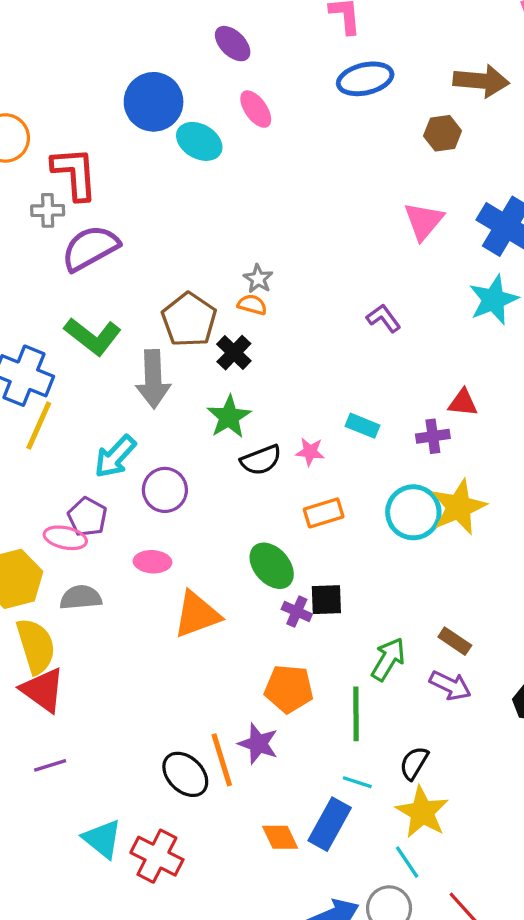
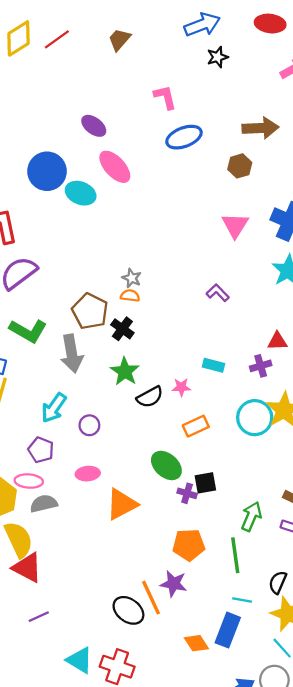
pink ellipse: (256, 109) -> (115, 167), size x1.4
purple circle: (165, 490) -> (89, 425), size x0.7
pink ellipse: (65, 538) -> (29, 481), moved

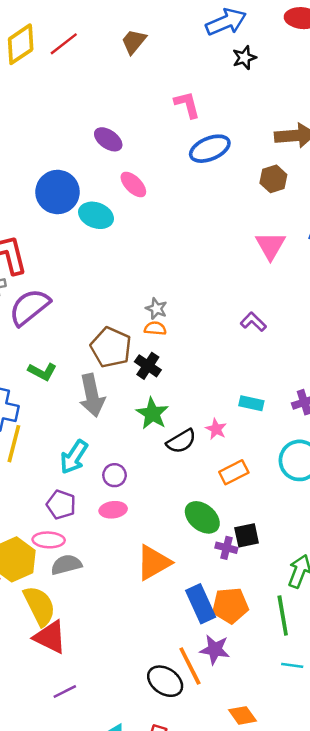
pink ellipse: (115, 167) -> (133, 184), size x0.7
green L-shape: (28, 331) -> (42, 372), size x0.7
pink star: (181, 387) -> (216, 429), turned 30
pink ellipse: (88, 474) -> (113, 510), moved
blue rectangle: (228, 630) -> (201, 604), moved, turned -44

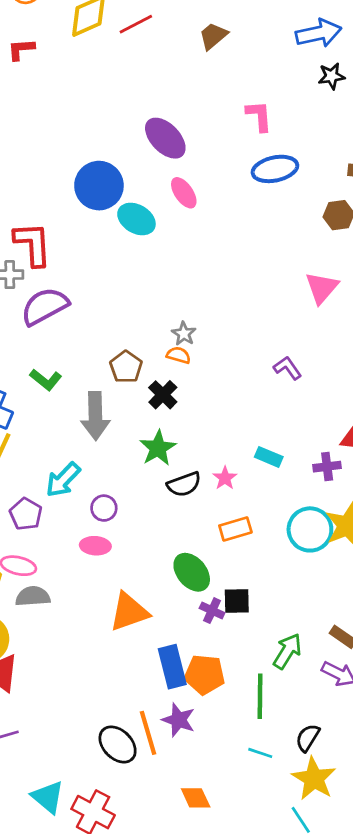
purple ellipse: (108, 139) -> (165, 138), size x1.4
brown pentagon: (111, 347) -> (126, 367), size x0.7
purple pentagon: (61, 505) -> (26, 514), moved

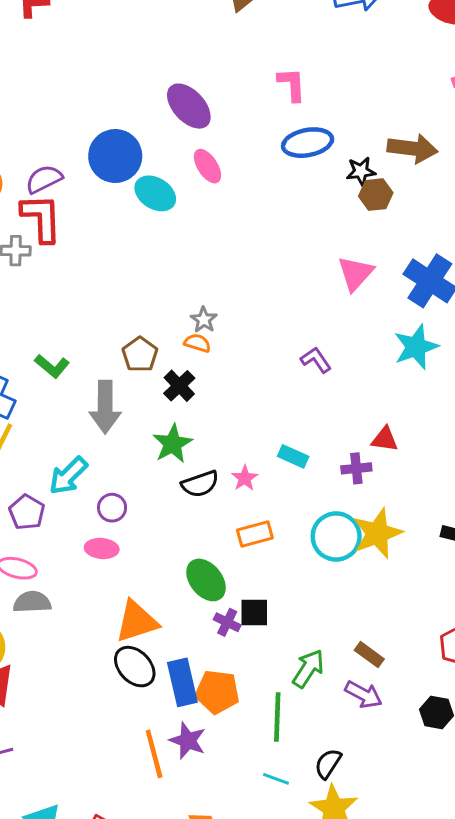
black star: (331, 76) -> (361, 171), moved
purple semicircle: (45, 306) -> (44, 179), moved, size x0.7
black ellipse: (118, 744) -> (135, 667), moved

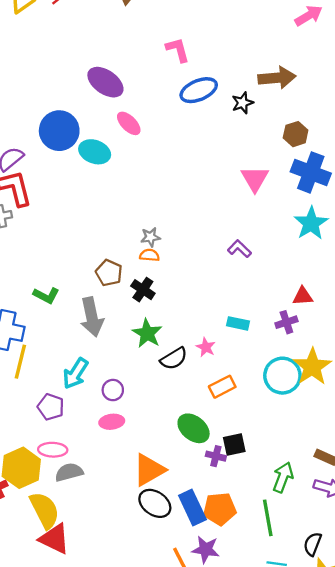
brown hexagon: (376, 195) -> (296, 134), moved
gray star: (204, 320) -> (150, 237), turned -30

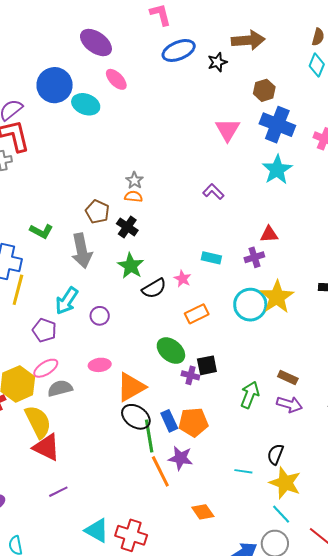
gray star: (150, 237) -> (134, 180), turned -30
pink ellipse: (112, 422) -> (100, 365), moved
pink ellipse: (53, 450) -> (46, 368), turned -35
blue rectangle: (192, 507) -> (169, 421), size x0.7
green line: (268, 518) -> (149, 436), moved

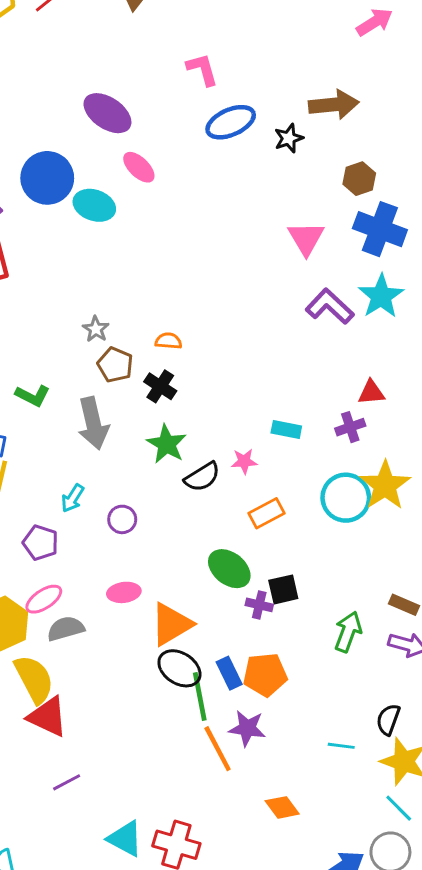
gray star: (134, 180) -> (96, 329), moved
purple L-shape: (213, 192) -> (330, 306), moved, size x1.5
pink star: (183, 279) -> (244, 461), turned -30
cyan arrow: (67, 301) -> (73, 498), size x0.7

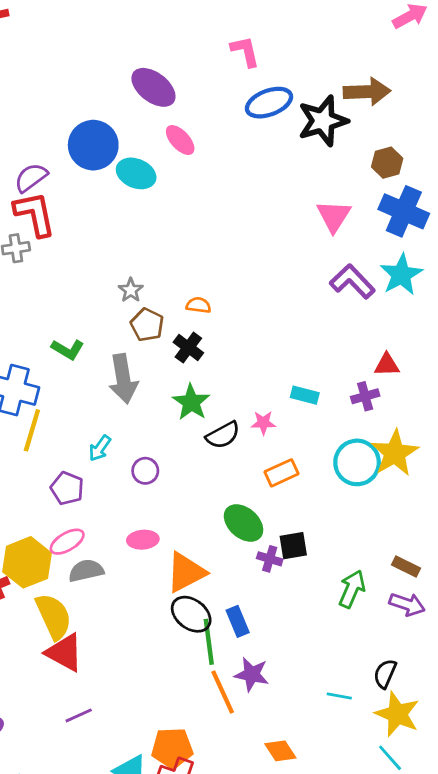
black star: (289, 138) -> (323, 121), size x1.8
orange pentagon: (265, 675) -> (172, 748), moved

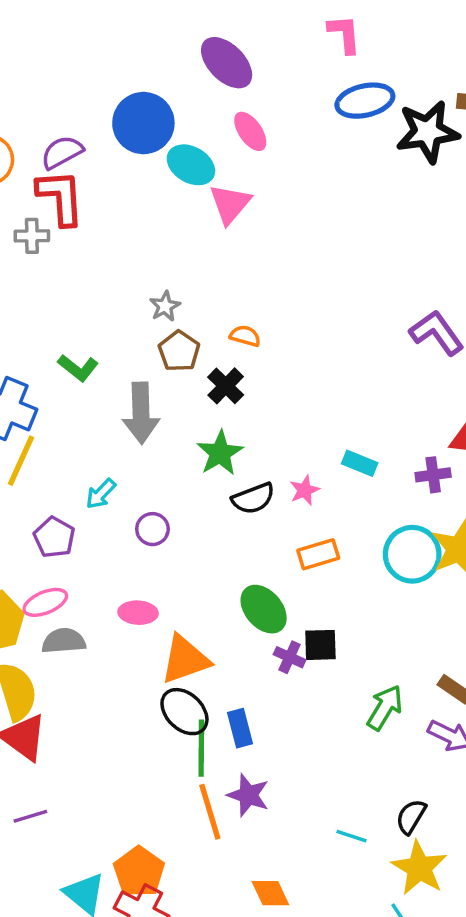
pink triangle: (334, 216) -> (230, 204), moved
pink star: (263, 423) -> (305, 490), turned -30
orange pentagon: (172, 748) -> (139, 872), turned 30

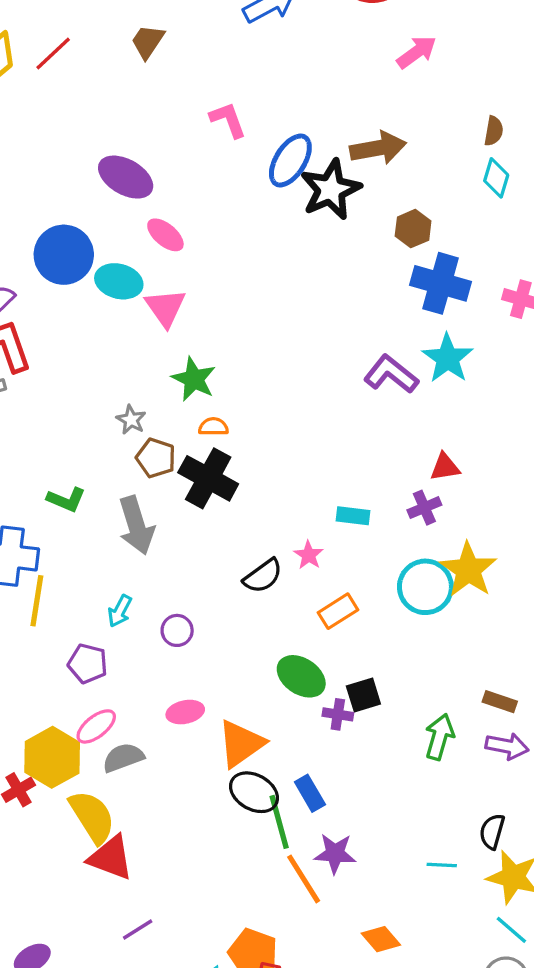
blue ellipse: (365, 101) -> (290, 160), moved, turned -30
black cross: (226, 386) -> (208, 478), size x1.6
green star: (220, 453) -> (194, 379), moved

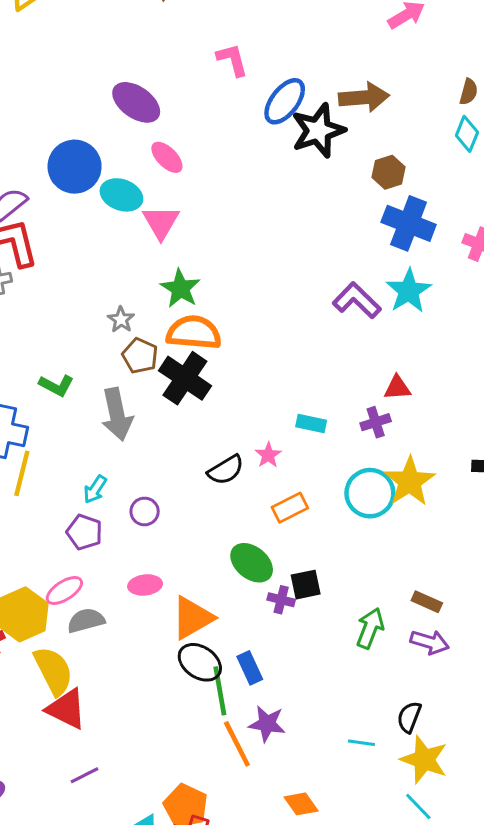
orange semicircle: (213, 427) -> (194, 333), size x2.0
purple pentagon: (88, 664) -> (84, 532), moved

